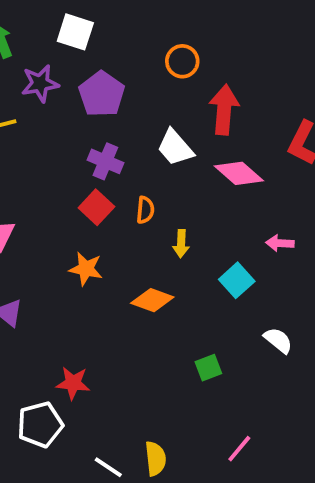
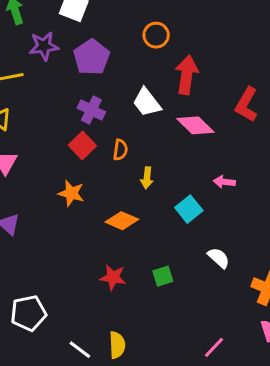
red star: (73, 383) -> (113, 277), moved
pink line: (239, 449) -> (214, 347), moved

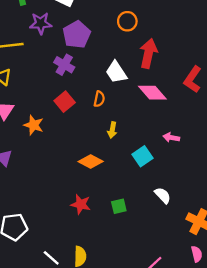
purple cross: (91, 110) -> (64, 65), moved
orange semicircle: (120, 150) -> (99, 99), moved
orange star: (71, 193) -> (34, 125), moved

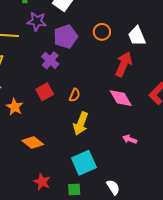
orange circle: (127, 21) -> (102, 32), moved
white trapezoid: (116, 72) -> (137, 36), moved
yellow arrow: (112, 130) -> (81, 124), size x1.6
cyan square: (143, 156) -> (84, 163), moved, size x1.4
orange diamond: (91, 161) -> (33, 143), moved

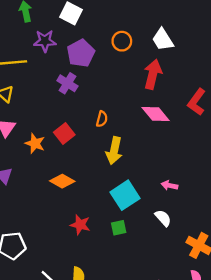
red square: (45, 92) -> (64, 133), moved
pink arrow: (130, 139) -> (169, 185), moved

